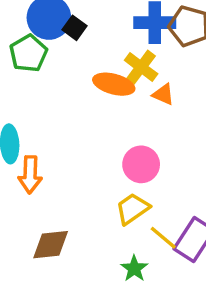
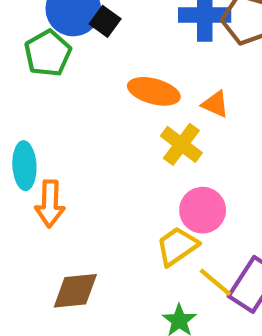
yellow cross: (141, 67) -> (181, 144), moved
pink circle: (141, 164) -> (203, 210), moved

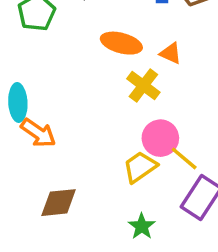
orange arrow: (50, 204) -> (38, 133), turned -57
yellow line: (215, 282) -> (184, 158), moved

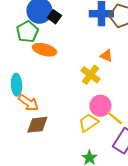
orange ellipse: (121, 43) -> (44, 50), moved
brown diamond: (59, 203) -> (37, 125), moved

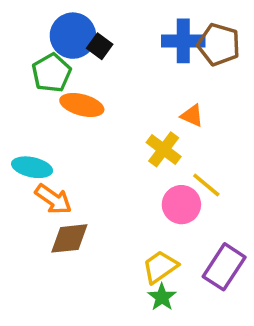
cyan ellipse: (16, 85) -> (32, 167), turned -75
yellow line: (114, 118) -> (206, 185), moved
yellow trapezoid: (88, 123) -> (160, 267), moved

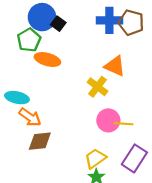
orange triangle: (192, 116) -> (115, 66), size x1.5
yellow line: (206, 185) -> (124, 124), moved, turned -36

